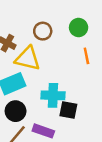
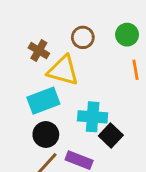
black square: (68, 110) -> (111, 136), turned 30

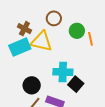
green circle: (127, 35) -> (77, 31), moved
cyan rectangle: (43, 101) -> (20, 47), moved

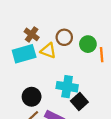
brown circle: (54, 18) -> (64, 37), moved
yellow triangle: (41, 41) -> (48, 51), size x0.7

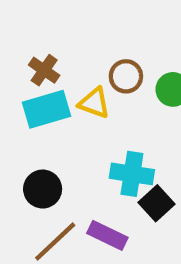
brown cross: (32, 34) -> (44, 70), moved
black circle: (32, 97) -> (43, 189), moved

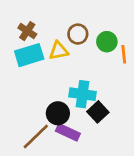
yellow triangle: (94, 103) -> (59, 51), turned -30
black circle: (43, 189) -> (58, 113), moved

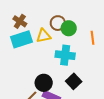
green circle: (107, 42) -> (69, 28), moved
cyan cross: (82, 94) -> (65, 55), moved

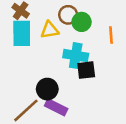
cyan rectangle: (21, 39) -> (22, 33), turned -75
black square: (74, 81) -> (86, 70), moved, turned 35

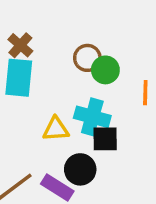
yellow triangle: (50, 30) -> (56, 129), moved
black circle: (47, 89) -> (80, 169), moved

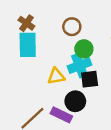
green circle: (105, 70) -> (84, 49), moved
cyan cross: (92, 117) -> (79, 65), turned -30

